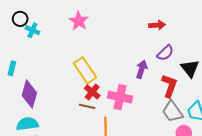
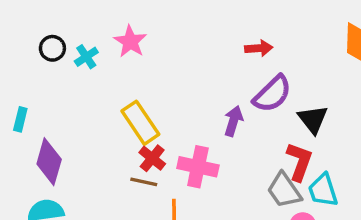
black circle: (20, 19) -> (52, 48), moved
cyan cross: (32, 30) -> (86, 57), moved, turned 32
purple semicircle: (165, 53) -> (272, 94), size x1.4
red L-shape: (169, 86) -> (299, 162), moved

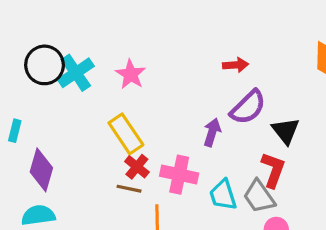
pink star: (130, 42) -> (131, 74), moved
black circle: (52, 48) -> (45, 65), size x1.6
cyan cross: (86, 57) -> (76, 73), size x1.6
cyan trapezoid: (323, 190) -> (223, 195), moved

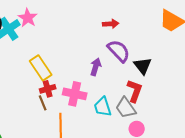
pink star: (131, 74) -> (28, 18), moved
purple semicircle: (248, 107) -> (119, 51), turned -90
red cross: (137, 167) -> (48, 89), turned 35
brown line: (129, 189) -> (43, 103), turned 56

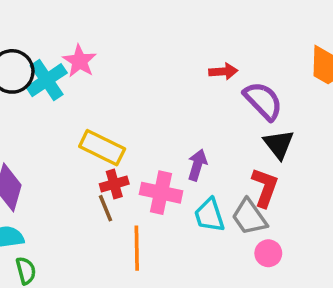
purple semicircle: (119, 51) -> (263, 101), moved
purple arrow: (96, 67) -> (197, 165), moved
yellow rectangle: (41, 68) -> (102, 148), turned -30

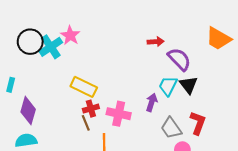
purple arrow: (197, 165) -> (152, 102), moved
red L-shape: (265, 187) -> (198, 123), moved
cyan trapezoid: (209, 215) -> (168, 86), moved, turned 45

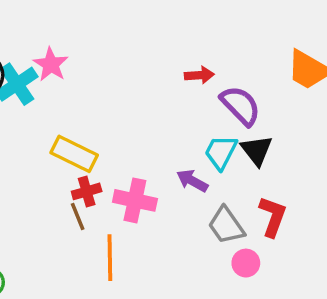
purple arrow: (152, 102) -> (192, 181), turned -78

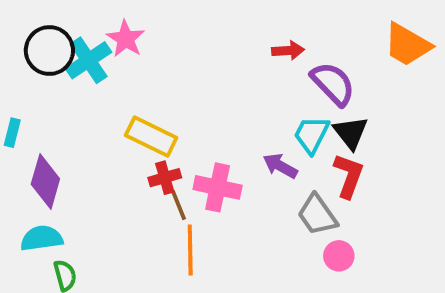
brown line: (78, 217) -> (178, 205), moved
red L-shape: (273, 217) -> (349, 176), moved

